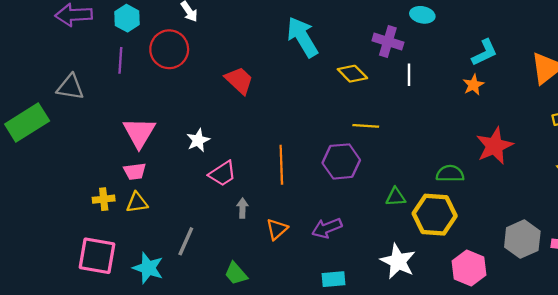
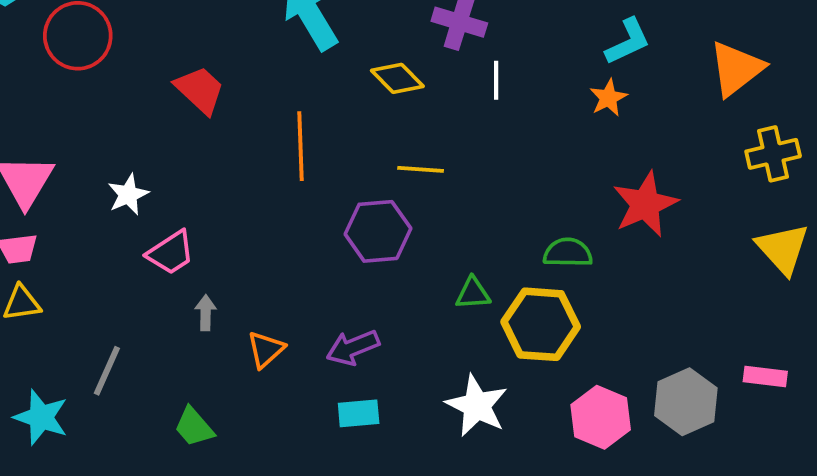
orange line: (281, 165) -> (300, 146), moved
gray hexagon: (522, 239) -> (686, 402), moved
cyan rectangle: (334, 279) -> (359, 413), moved

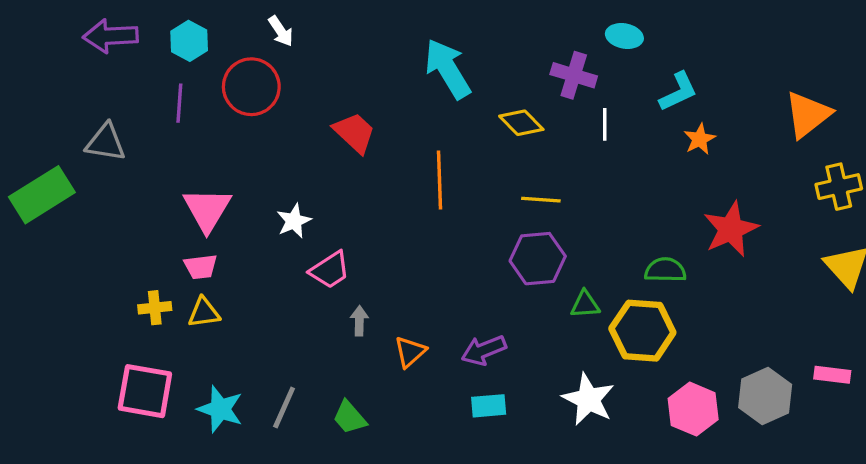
cyan L-shape: (628, 42) -> (678, 92), moved
purple hexagon: (378, 231) -> (538, 259), moved
gray line: (107, 371) -> (284, 407), moved

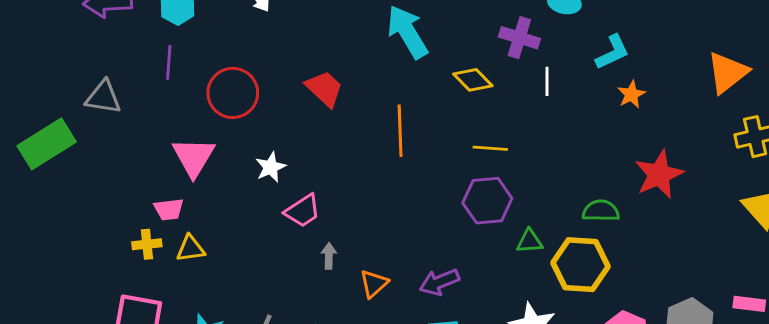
red circle: (251, 87) -> (233, 93), moved
pink trapezoid: (201, 267) -> (169, 209), moved

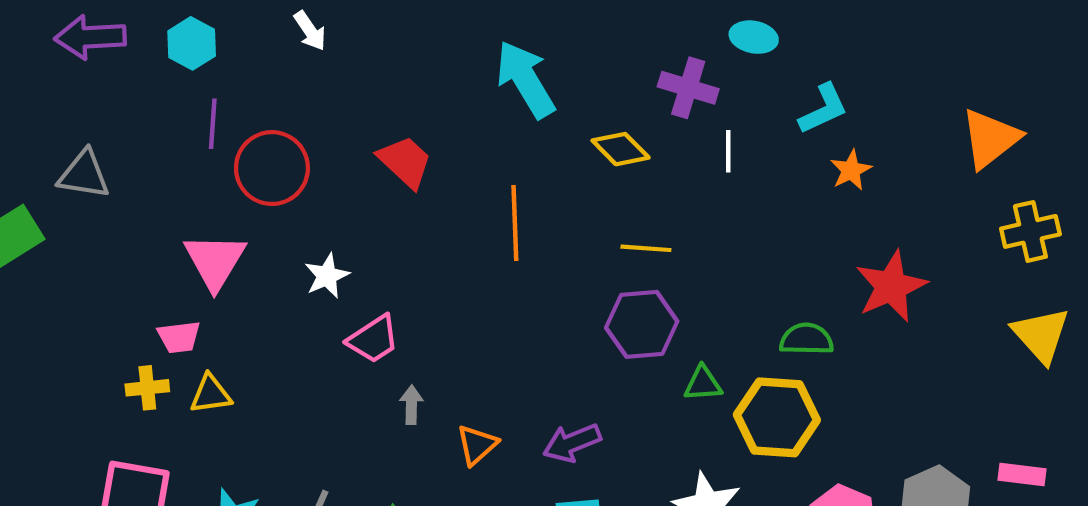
purple line: (169, 62) -> (213, 124), moved

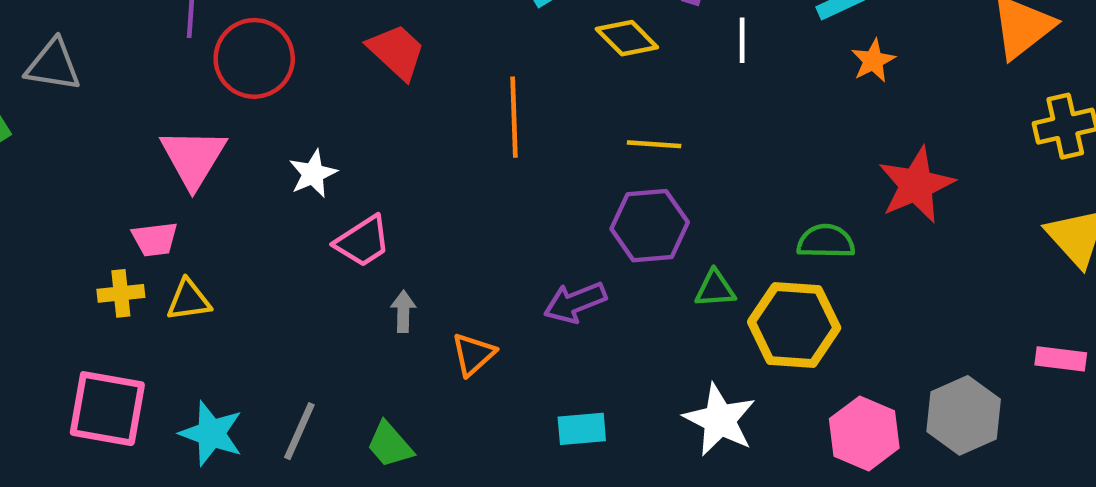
purple arrow: (572, 443) -> (575, 302), moved
pink rectangle: (1022, 474) -> (1061, 359), moved

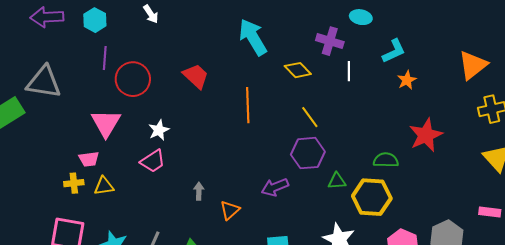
gray triangle: (53, 65) -> (44, 82), size x1.4
yellow line: (654, 144) -> (310, 117), turned 50
pink trapezoid: (363, 241) -> (153, 161), moved

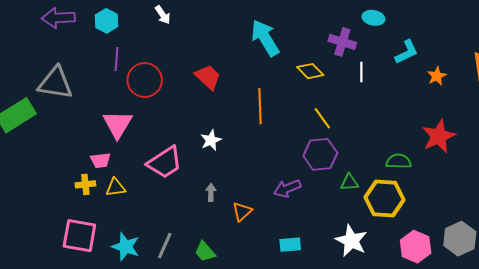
orange star: (407, 80) -> (437, 76), moved
white star: (159, 130) -> (211, 140), moved
pink trapezoid: (153, 161) -> (165, 162), size x1.4

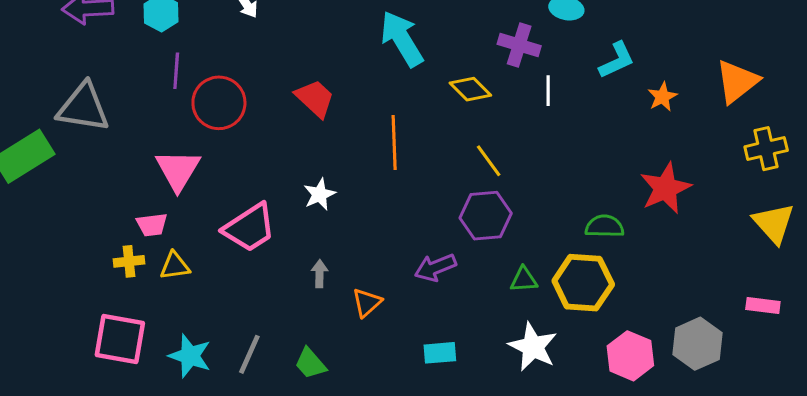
green triangle: (349, 182) -> (524, 280), moved

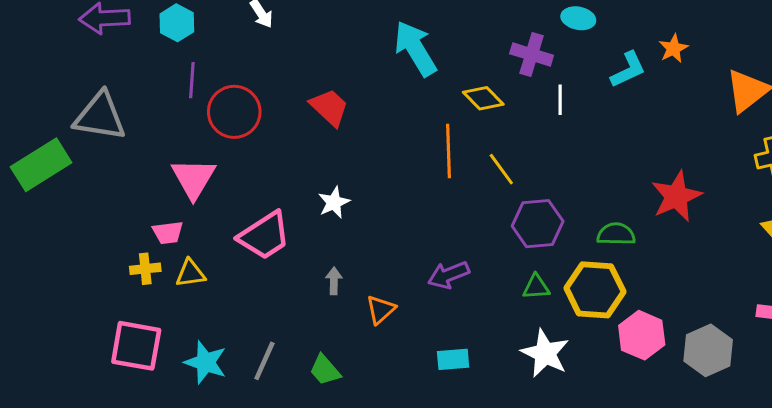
orange star: (662, 97) -> (673, 48), moved
orange line: (394, 142) -> (449, 151), moved
purple hexagon: (486, 216) -> (538, 224), moved
pink hexagon: (630, 356) -> (642, 335), moved

